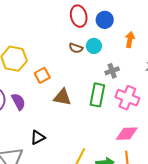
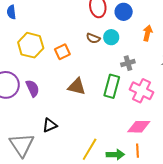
orange square: (42, 75) -> (62, 52), moved

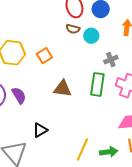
brown semicircle: (93, 38) -> (73, 29), moved

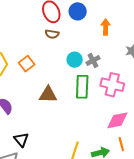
cyan circle: (91, 36) -> (75, 60), moved
black triangle: (40, 130) -> (21, 140), moved, turned -35

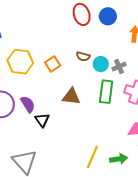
brown semicircle: (52, 34) -> (83, 56), moved
black triangle: (21, 140) -> (42, 120), moved

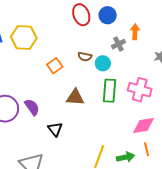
yellow hexagon: (20, 62) -> (24, 38), moved
gray cross: (119, 67) -> (118, 44), moved
black triangle: (42, 120) -> (55, 129), moved

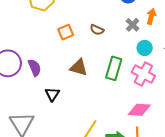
gray cross: (118, 44) -> (133, 25), turned -32
cyan circle: (103, 63) -> (145, 48), moved

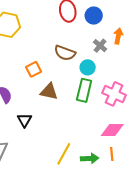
brown semicircle: (97, 30) -> (65, 53), size x1.5
orange square: (66, 32) -> (34, 69), moved
cyan circle: (145, 48) -> (88, 67), moved

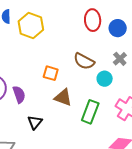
orange square: (34, 69) -> (51, 73), turned 35
green rectangle: (84, 90) -> (90, 112), moved

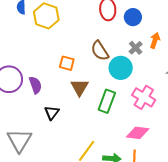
brown semicircle: (84, 61) -> (100, 51), turned 30
cyan circle: (105, 79) -> (121, 68), size x1.5
brown triangle: (63, 97) -> (80, 87), turned 42

